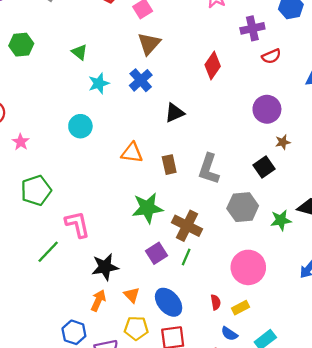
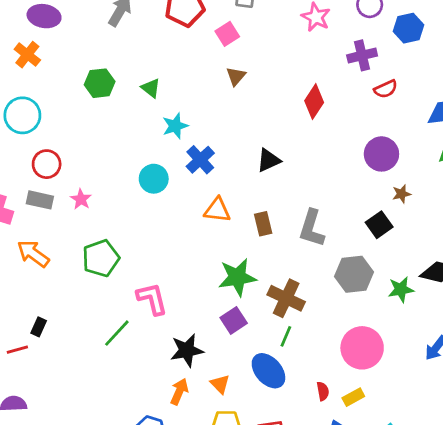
brown triangle: (149, 44) -> (236, 76), size x0.7
green hexagon: (21, 45) -> (100, 83), moved
blue cross: (141, 80) -> (200, 160), moved
purple square: (157, 253) -> (234, 320), moved
blue ellipse: (169, 302) -> (268, 371), moved

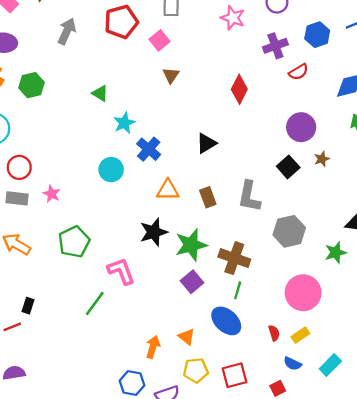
blue hexagon: (408, 28) -> (317, 35), moved
green hexagon: (100, 83) -> (31, 85), moved
black square: (379, 225) -> (288, 167), moved
green star: (401, 289) -> (336, 253), moved
black star: (187, 350) -> (154, 232), moved

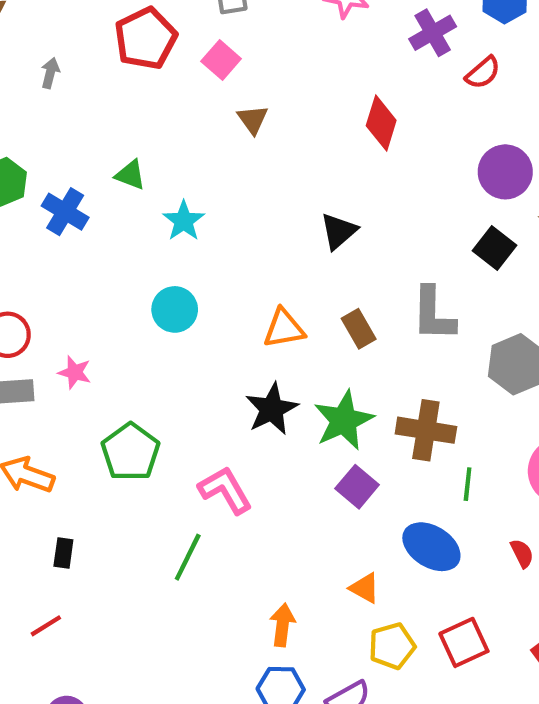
gray arrow: (67, 31) -> (50, 73), size x0.6
blue cross: (149, 149) -> (65, 212), moved
green line: (238, 290) -> (468, 484), moved
black rectangle: (28, 306) -> (63, 553), moved
orange arrow: (153, 347) -> (282, 625), moved

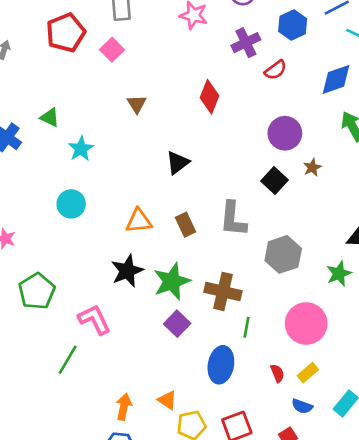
brown triangle: (253, 120) -> (137, 104), moved
blue ellipse: (431, 547) -> (221, 365), turned 64
orange triangle: (365, 588) -> (167, 400), moved

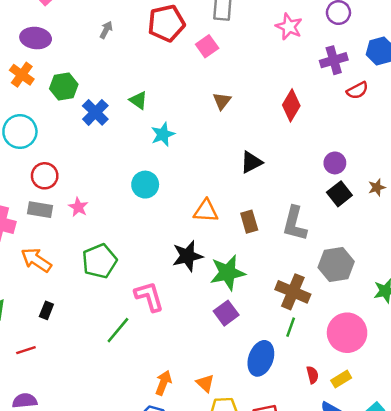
purple circle: (285, 133) -> (335, 163), moved, size x0.7
brown cross: (223, 291) -> (293, 292), moved

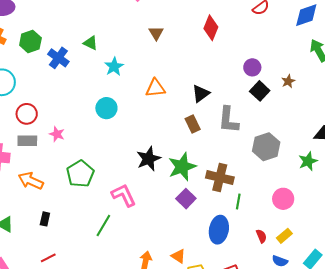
black triangle: (251, 162) -> (201, 93), moved
orange triangle: (206, 211) -> (155, 88), moved
brown cross: (293, 292) -> (220, 178), moved
pink circle: (347, 333) -> (283, 199), size x0.7
red line: (26, 350) -> (48, 258), moved

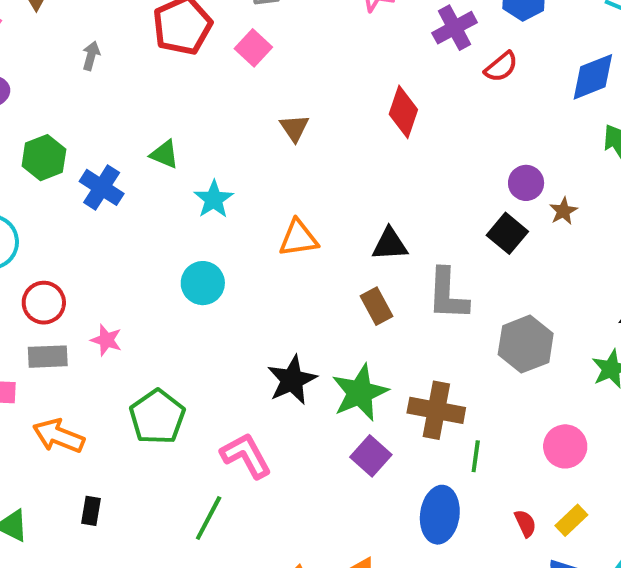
purple circle: (252, 67) -> (526, 183), moved
black triangle: (201, 93) -> (390, 244), turned 36

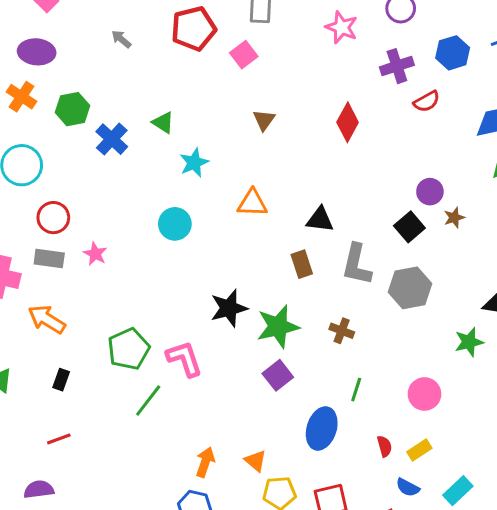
gray arrow: (91, 56) -> (121, 39), turned -75
gray hexagon: (526, 344) -> (410, 288), moved
brown cross: (436, 410) -> (342, 331), moved, size x0.6
green pentagon: (157, 417) -> (129, 349), moved

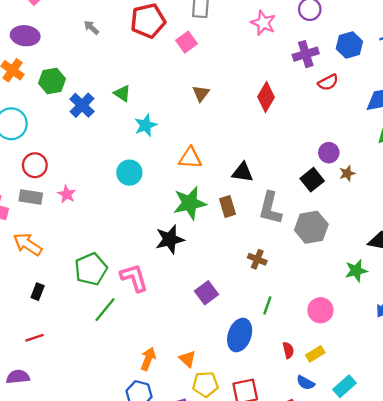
green star: (278, 327) -> (190, 203), moved

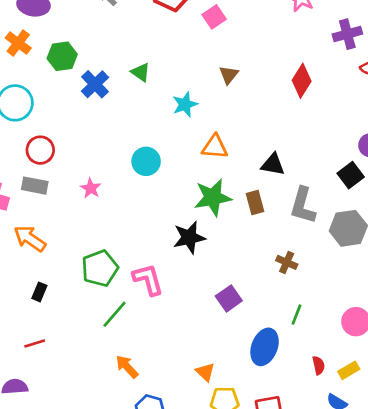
cyan star: (146, 125) -> (185, 104), moved
pink star: (67, 194) -> (91, 188), moved
orange arrow: (148, 359) -> (127, 367), moved, turned -65

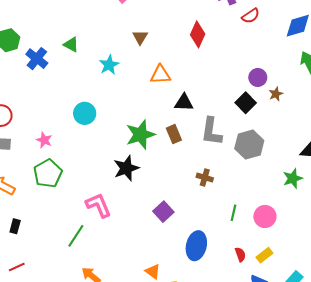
orange triangle: (215, 147) -> (160, 75), moved
green pentagon: (100, 268) -> (48, 173), moved
green line: (297, 315) -> (234, 213), moved

